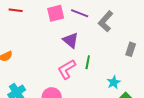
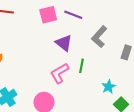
gray L-shape: (106, 21) -> (99, 37), moved

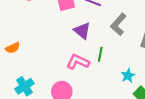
pink L-shape: (60, 73) -> (78, 62), turned 55

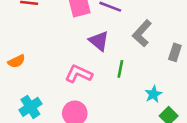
pink L-shape: (78, 62) -> (79, 74), moved

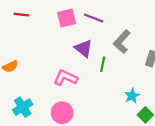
green line: (120, 69) -> (103, 64), moved

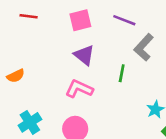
purple line: (94, 18) -> (124, 20), moved
purple triangle: (83, 48) -> (84, 55), moved

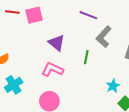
pink square: (80, 20) -> (34, 15), moved
cyan cross: (30, 122) -> (14, 85), moved

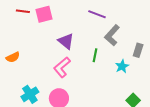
pink L-shape: (52, 69) -> (62, 67), turned -65
cyan cross: (14, 85) -> (30, 94), moved
cyan star: (113, 86) -> (122, 66), moved

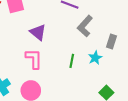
green line: (95, 55) -> (72, 61), moved
pink L-shape: (62, 67) -> (34, 59), turned 130

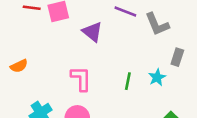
gray L-shape: (85, 26) -> (157, 24), moved, turned -65
purple triangle: (38, 32) -> (92, 32), moved

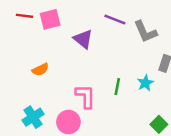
orange semicircle: (19, 66) -> (40, 70), moved
pink L-shape: (81, 79) -> (86, 96), moved

